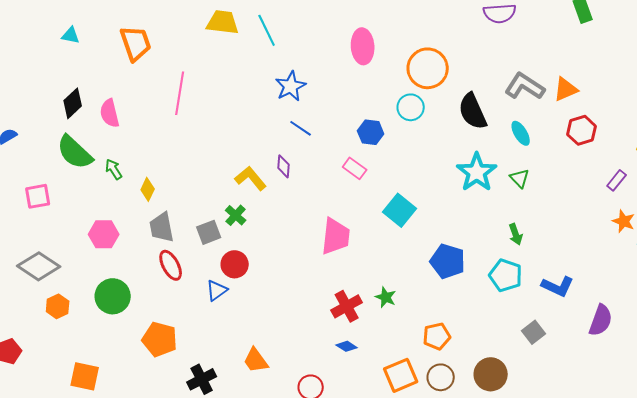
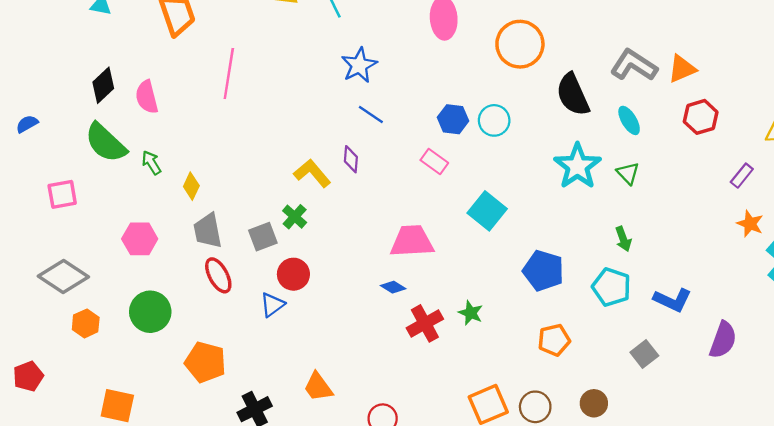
cyan circle: (411, 107) -> (494, 120), moved
pink trapezoid: (336, 236) -> (412, 241), turned -99
orange pentagon: (437, 336) -> (554, 340), moved
blue diamond: (347, 346) -> (393, 287), moved
brown circle: (491, 374) -> (594, 403), size x0.7

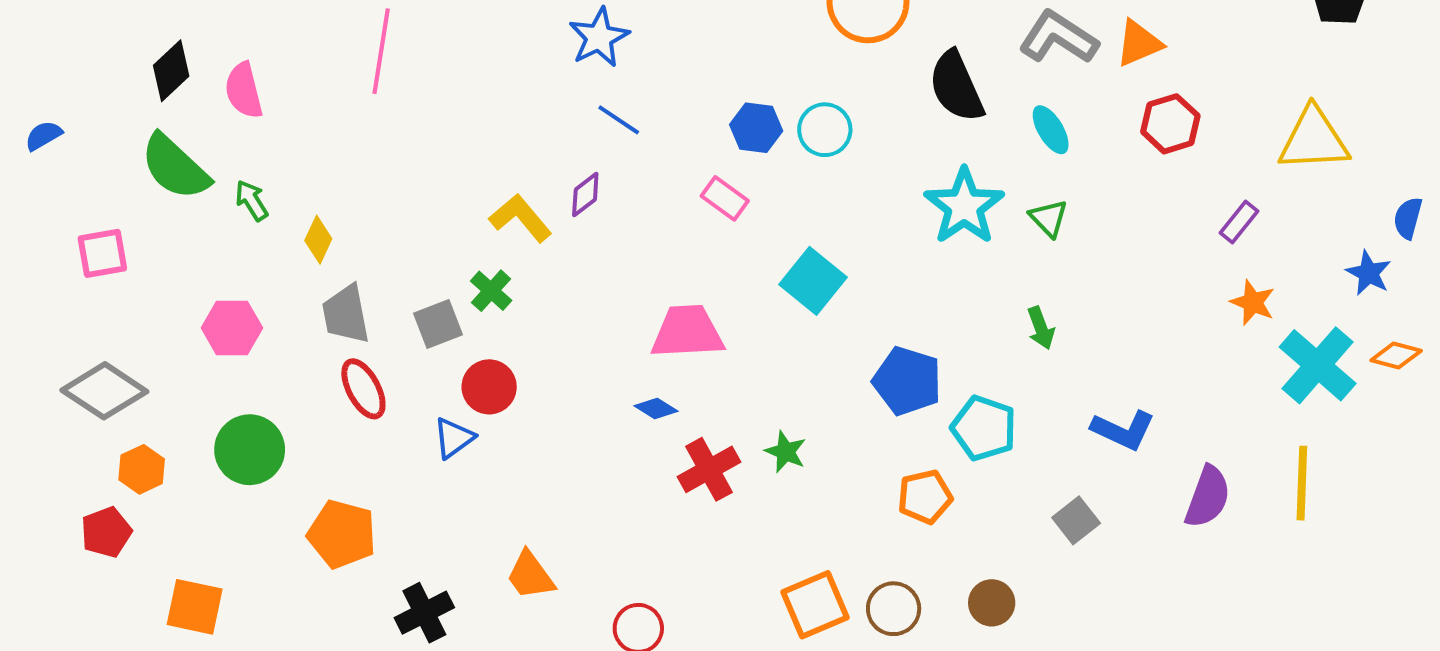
purple diamond: (351, 159) -> (585, 194), turned 48
cyan pentagon: (611, 287) -> (984, 428), moved
red pentagon: (28, 376) -> (106, 532), moved

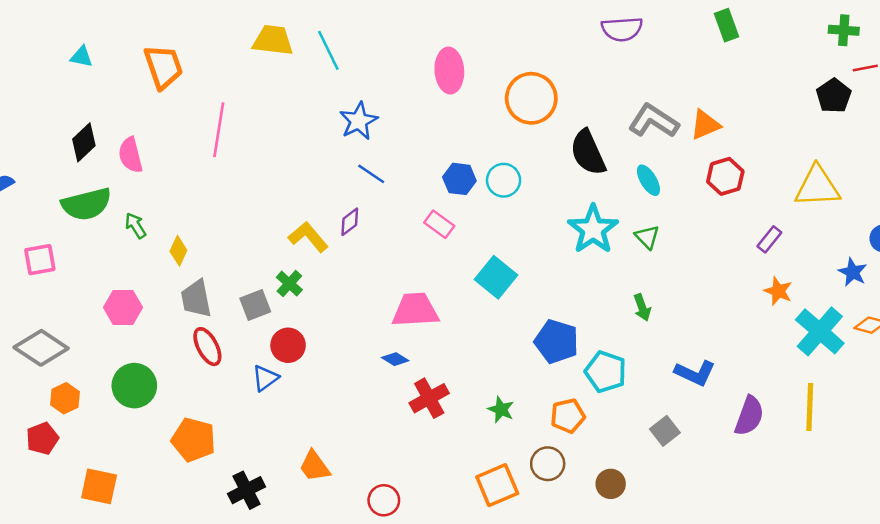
green semicircle: (175, 167) -> (86, 204), turned -57
green star: (786, 452) -> (501, 410), moved
brown circle: (894, 609) -> (548, 464), moved

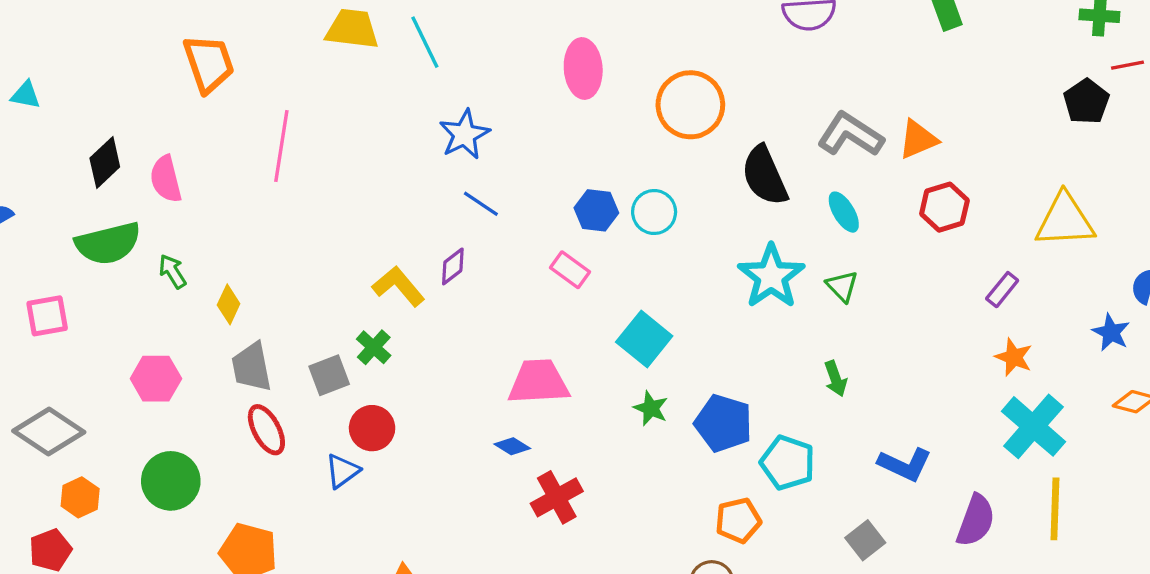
cyan triangle: (81, 57) -> (26, 95), moved
cyan cross: (820, 331) -> (1033, 426), moved
green star: (501, 410) -> (651, 408), moved

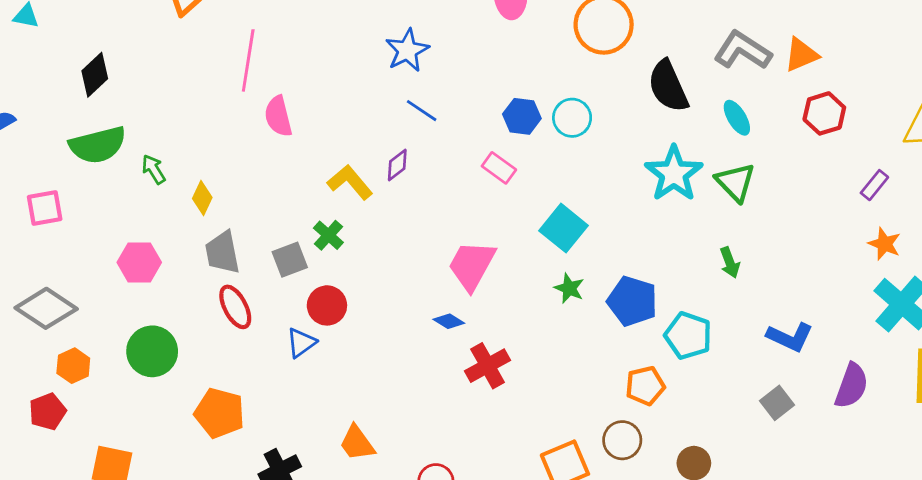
pink semicircle: (166, 179) -> (278, 116), moved
green triangle: (842, 286) -> (735, 182), size x1.4
pink trapezoid: (539, 382) -> (472, 265), turned -58
gray square: (865, 540) -> (777, 403), moved

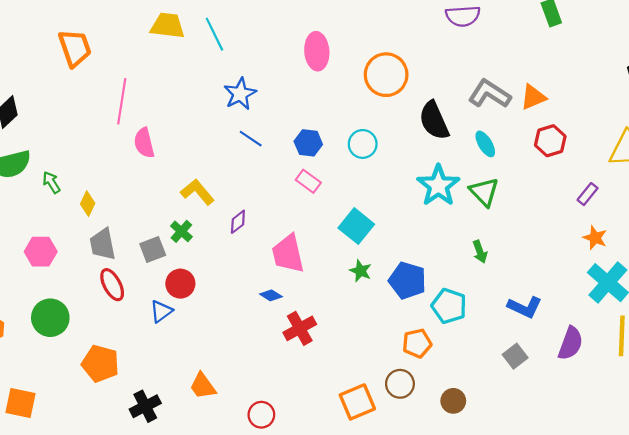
blue hexagon: (522, 116) -> (308, 143), moved
purple diamond: (397, 165) -> (238, 222), moved
pink trapezoid: (472, 265) -> (288, 254), turned -42

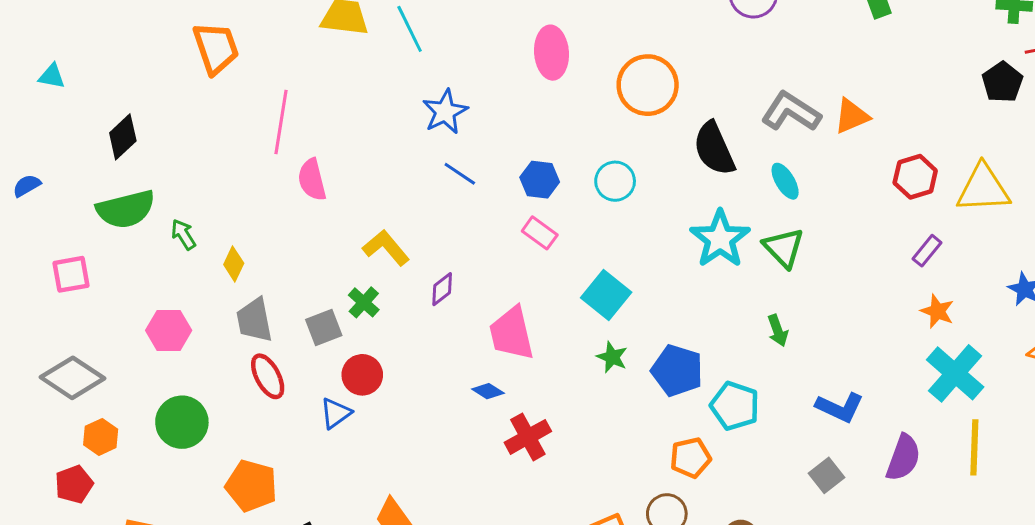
red hexagon: (550, 141) -> (915, 177), moved

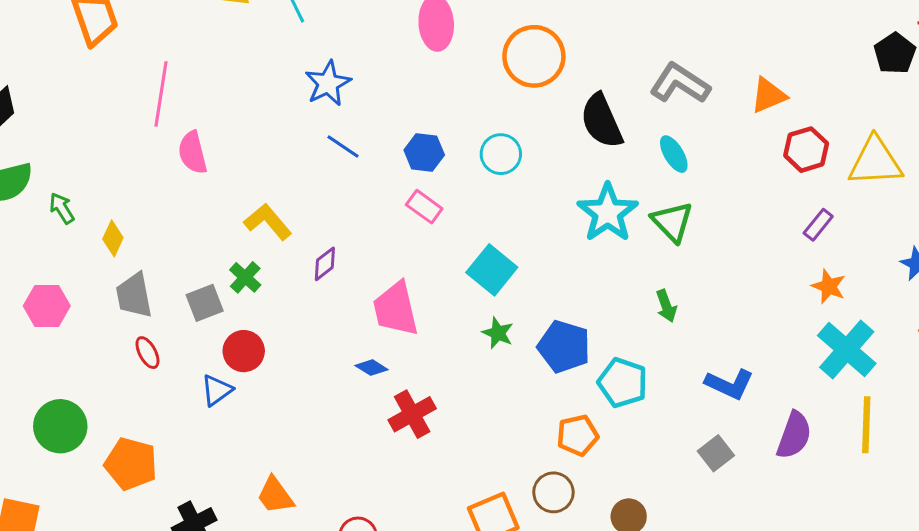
orange triangle: (852, 116) -> (769, 95), moved
red ellipse: (268, 376) -> (147, 353), size x0.7
green circle: (182, 422) -> (60, 426), moved

